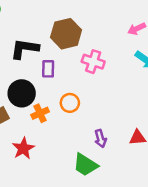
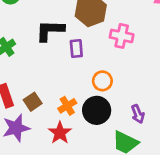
black circle: (22, 93) -> (97, 110), moved
orange cross: (40, 113) -> (67, 106), moved

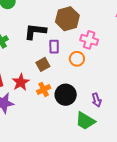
orange circle: (102, 81) -> (77, 59), moved
brown square: (33, 102) -> (43, 64), moved
red star: (60, 133) -> (21, 82), moved

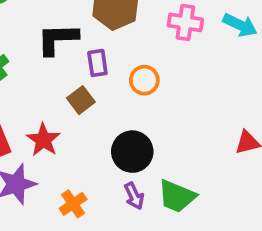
pink cross: (89, 40) -> (185, 22), moved
orange cross: (44, 89) -> (73, 204), moved
purple arrow: (97, 100) -> (134, 196), moved

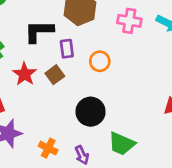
red star: (43, 140) -> (25, 74), moved
purple arrow: (134, 196) -> (82, 155), moved
orange cross: (73, 204) -> (48, 148), turned -30

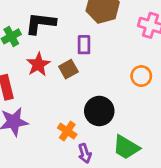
black L-shape: (39, 31) -> (40, 23), moved
orange circle: (100, 61) -> (141, 76), moved
orange cross: (48, 148) -> (67, 131), moved

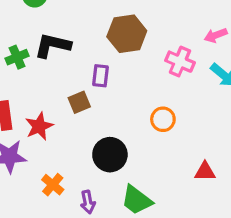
red star: (38, 64) -> (39, 126), moved
orange cross: (67, 131) -> (53, 185), moved

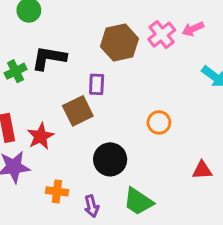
pink arrow: (216, 35) -> (193, 29), moved
pink cross: (180, 62) -> (162, 35), moved, turned 32
brown square: (79, 102) -> (78, 111), size x1.4
orange cross: (53, 185) -> (57, 191), turned -30

